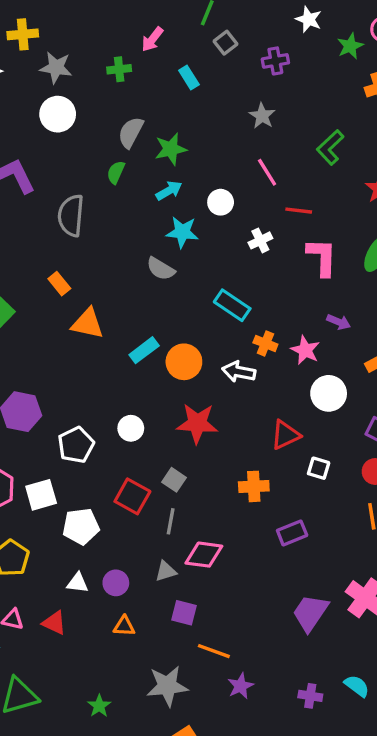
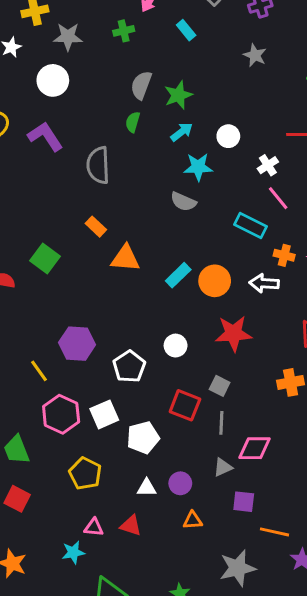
white circle: (58, 114) -> (53, 80), moved
pink line: (267, 172) -> (278, 198), moved

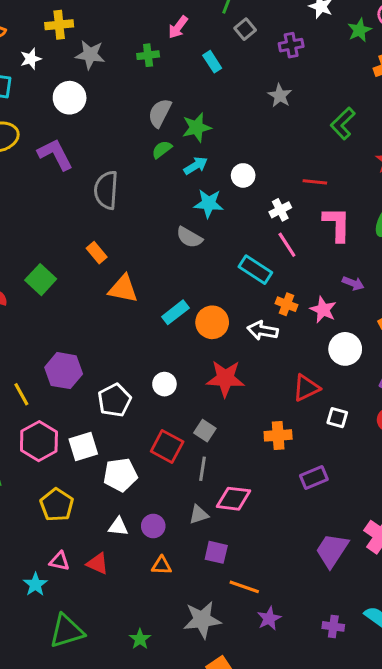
green semicircle: (133, 122) -> (162, 149), moved, turned 30
cyan star: (73, 552) -> (35, 584), turned -30

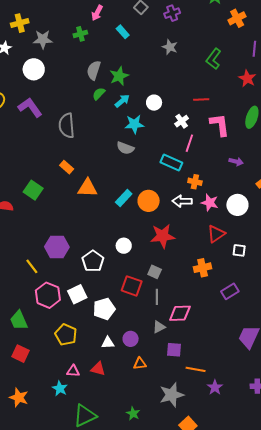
pink line: (287, 245) -> (189, 143), turned 60
pink star: (323, 310) -> (210, 203), moved

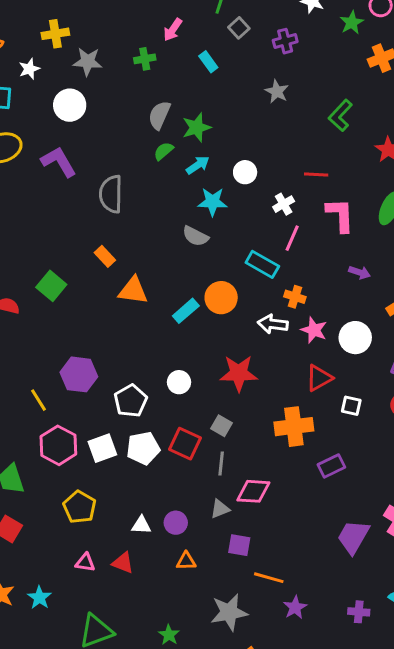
orange circle: (149, 201) -> (221, 298), moved
orange cross: (203, 268) -> (294, 427), size x1.4
white pentagon: (104, 309) -> (143, 448), moved
cyan star: (60, 388) -> (39, 598), moved

